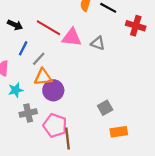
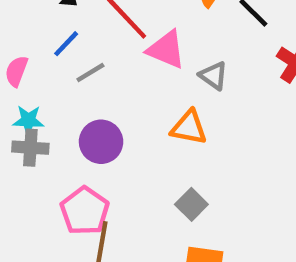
orange triangle: (43, 77) -> (189, 128), moved
gray square: (105, 108) -> (191, 204), turned -32
gray cross: (28, 113) -> (30, 148), moved

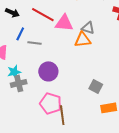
gray line: (90, 73) -> (35, 43), turned 56
orange triangle: (189, 128) -> (83, 40), moved

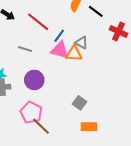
pink triangle: (64, 23) -> (60, 50), moved
blue line: (20, 34) -> (59, 36), moved
brown line: (62, 115) -> (41, 126), turned -48

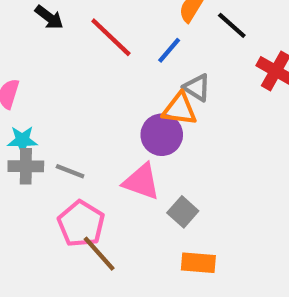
blue line: (59, 36) -> (169, 50), moved
gray line: (25, 49) -> (70, 171), moved
pink triangle: (60, 50) -> (141, 182), moved
purple circle: (34, 80) -> (162, 135), moved

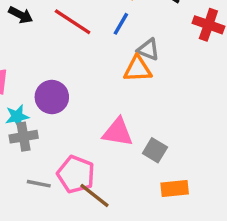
purple circle: (162, 135) -> (52, 97), moved
gray line: (70, 171) -> (39, 184), moved

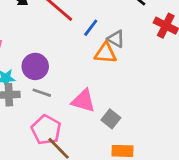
blue line: (121, 24) -> (91, 28), moved
gray line: (39, 184) -> (42, 93), moved

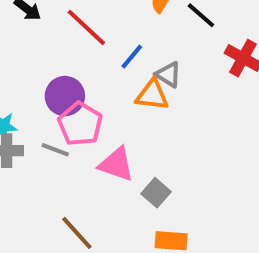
purple circle: (35, 66) -> (65, 96), moved
pink pentagon: (46, 130) -> (80, 124), moved

